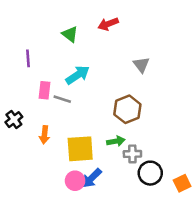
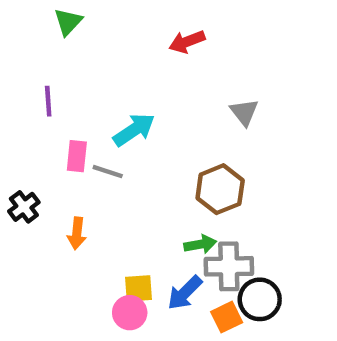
green triangle: (70, 34) -> (68, 22), moved, turned 36
yellow square: (80, 149) -> (139, 288), moved, size x0.6
gray cross: (132, 154) -> (229, 266), size x1.5
blue arrow: (92, 178) -> (185, 293), moved
orange square: (182, 183) -> (227, 317), moved

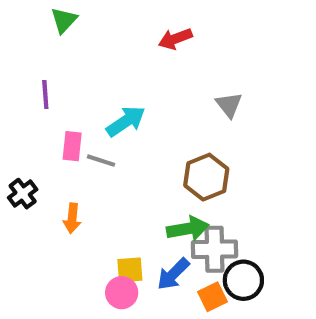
green arrow: (200, 244) -> (188, 229), size x1.4

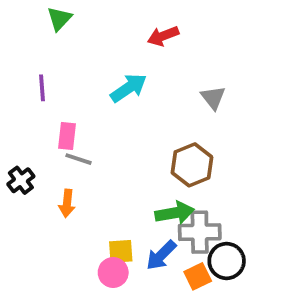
cyan arrow: (126, 121) -> (129, 88), moved
gray line: (101, 161) -> (79, 159), moved

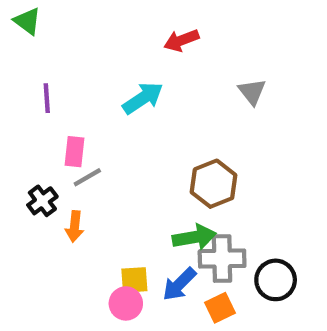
green triangle: (59, 19) -> (27, 21), moved, turned -36
gray triangle: (213, 98) -> (252, 92), moved
gray line: (79, 159) -> (87, 177), turned -48
black cross: (21, 180) -> (42, 201), moved
black circle: (227, 261) -> (276, 280), moved

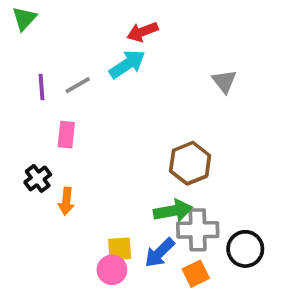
green triangle: (27, 21) -> (24, 18), turned 36
red arrow: (181, 40) -> (142, 32), moved
cyan arrow: (143, 98) -> (127, 64), moved
gray line: (87, 177) -> (78, 85), moved

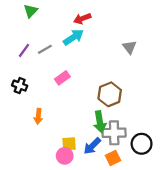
green triangle: (24, 18) -> (31, 11), moved
purple line: (41, 87) -> (24, 50), turned 40
pink rectangle: (66, 135) -> (62, 78), moved, turned 48
black cross: (38, 178) -> (20, 86), moved, turned -32
green arrow: (173, 211) -> (100, 122), turned 90

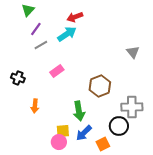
gray triangle: (129, 47) -> (133, 52), moved
purple line: (24, 50) -> (36, 29), moved
green arrow: (100, 122) -> (79, 111), moved
gray cross: (114, 133) -> (132, 107), moved
black circle: (142, 144) -> (119, 126), moved

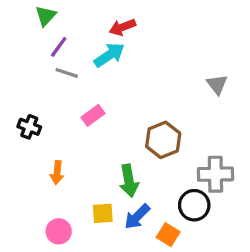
gray line: (41, 45) -> (67, 73), turned 48
pink circle: (59, 142) -> (59, 231), moved
orange square: (103, 144) -> (168, 235), turned -32

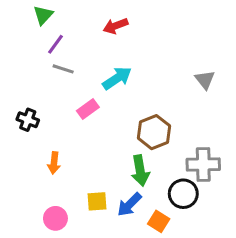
cyan arrow: (109, 55) -> (117, 78), moved
green arrow: (129, 181) -> (140, 171), moved

